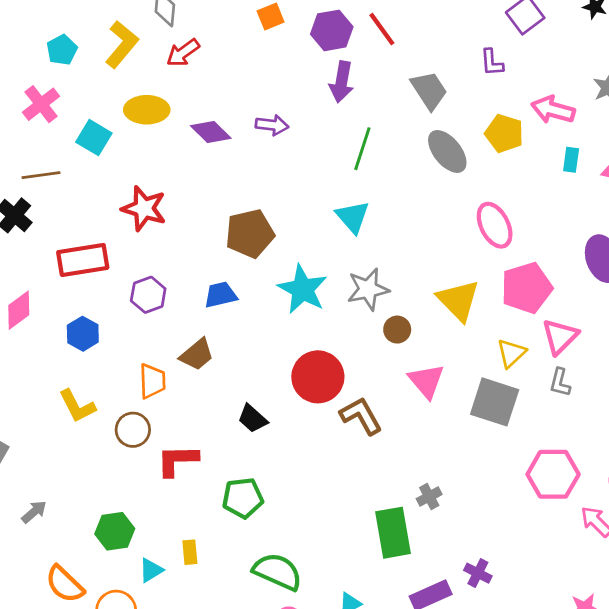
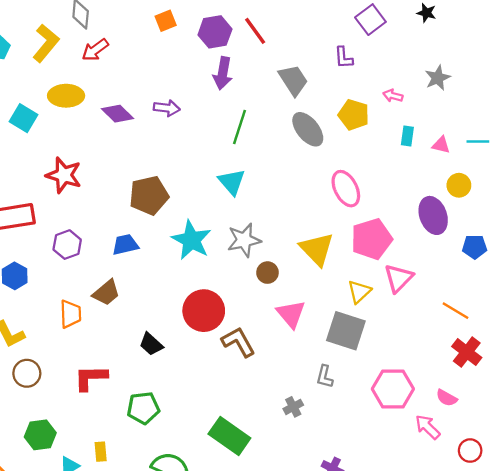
pink arrow: (553, 110) -> (393, 96), size x0.6
gray L-shape: (560, 382) -> (325, 377), moved
brown circle: (133, 430) -> (27, 373), moved
green rectangle: (393, 533) -> (229, 436), moved, turned -45

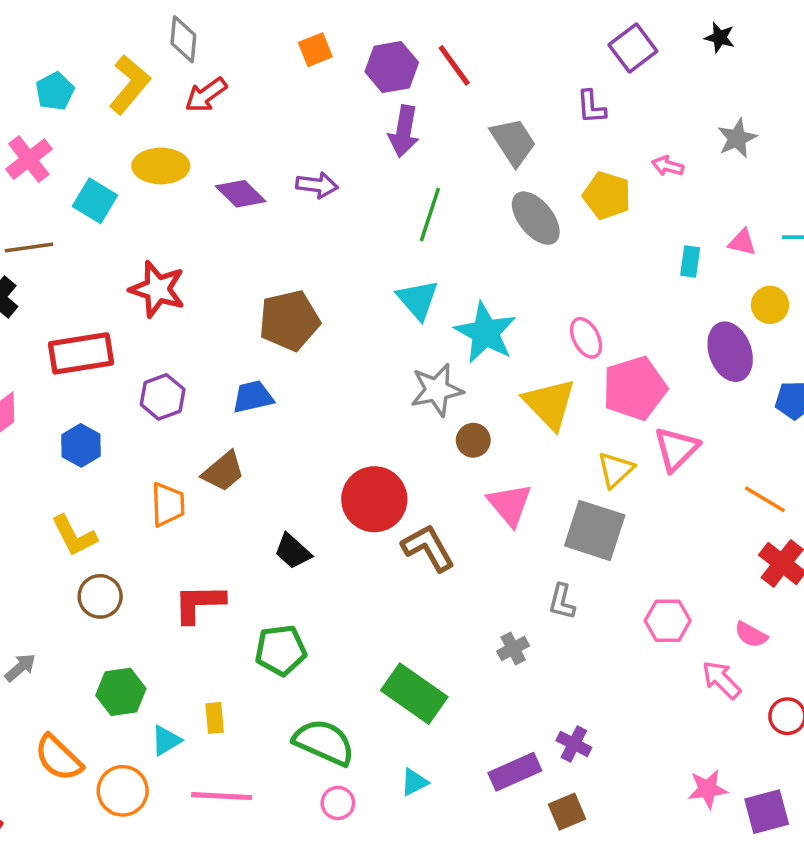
cyan rectangle: (407, 136) -> (690, 261), moved
pink ellipse: (346, 189) -> (586, 338), moved, size x0.7
cyan star: (191, 240) -> (485, 333), moved
pink hexagon: (393, 389) -> (668, 621), size x0.7

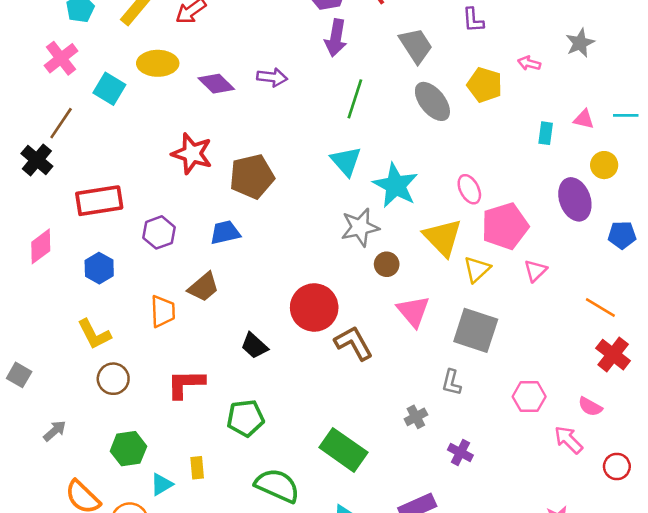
brown line: (29, 248) -> (61, 123), turned -48
red star: (157, 289) -> (192, 154), moved
pink triangle: (676, 449) -> (535, 271), size x0.7
yellow triangle: (616, 470) -> (477, 269), moved
purple cross: (574, 744) -> (460, 452), moved

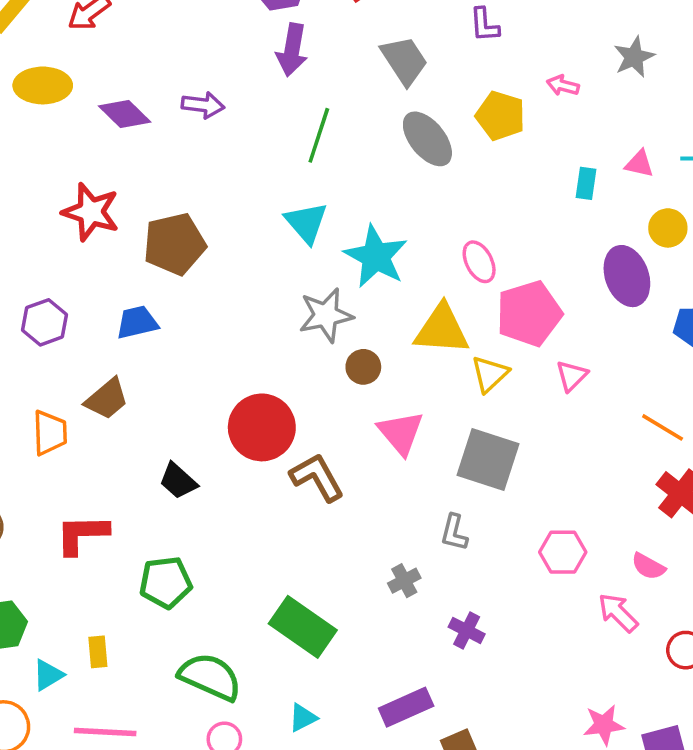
yellow triangle: (443, 238) -> (442, 329), turned -42

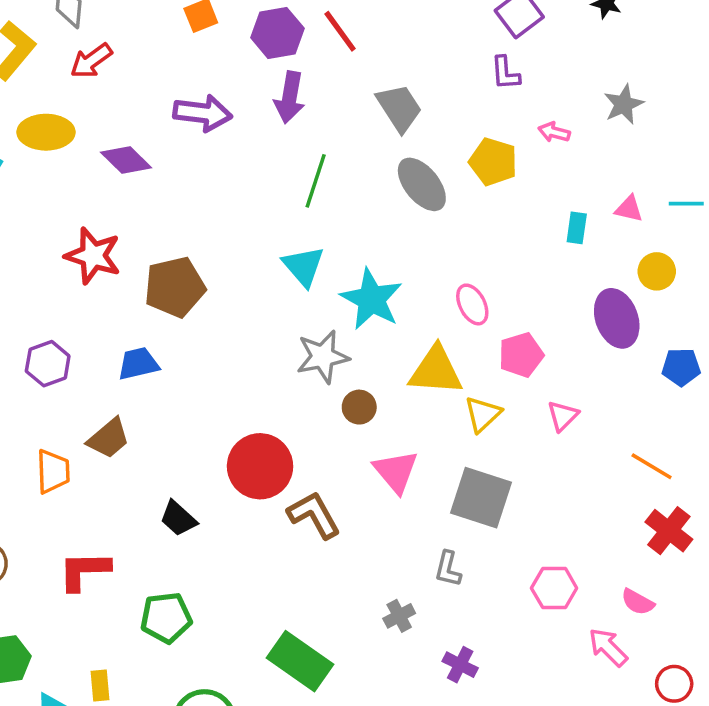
purple L-shape: (484, 25) -> (505, 73), moved
purple arrow: (203, 105) -> (203, 113), moved, size x1.4
pink pentagon: (529, 313) -> (521, 355), size x0.7

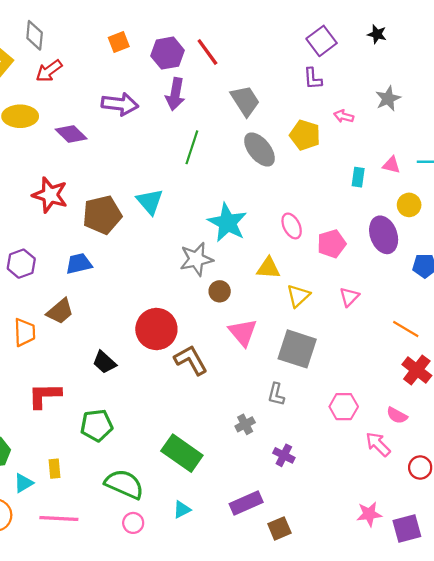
cyan triangle: (304, 266) -> (150, 202), moved
pink pentagon: (521, 355) -> (332, 244), moved
yellow triangle: (436, 371) -> (268, 268), size x0.7

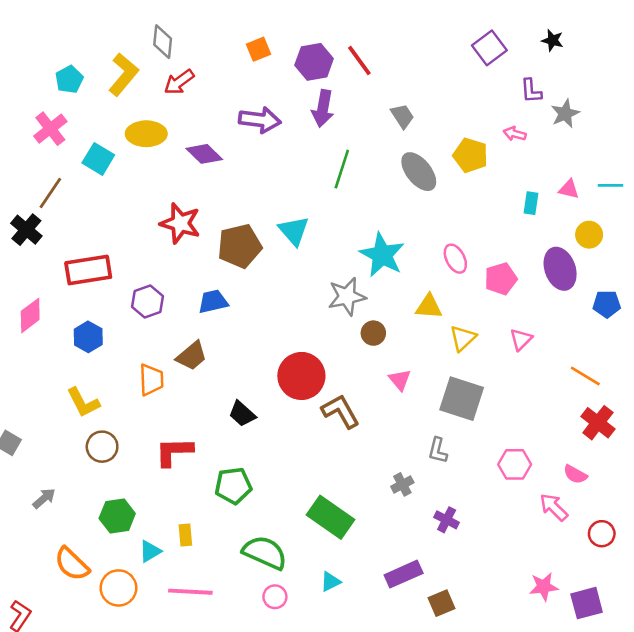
purple L-shape: (313, 79) -> (531, 91), moved
gray trapezoid: (245, 101) -> (402, 116), size x0.7
pink triangle: (243, 332) -> (400, 380), size x0.7

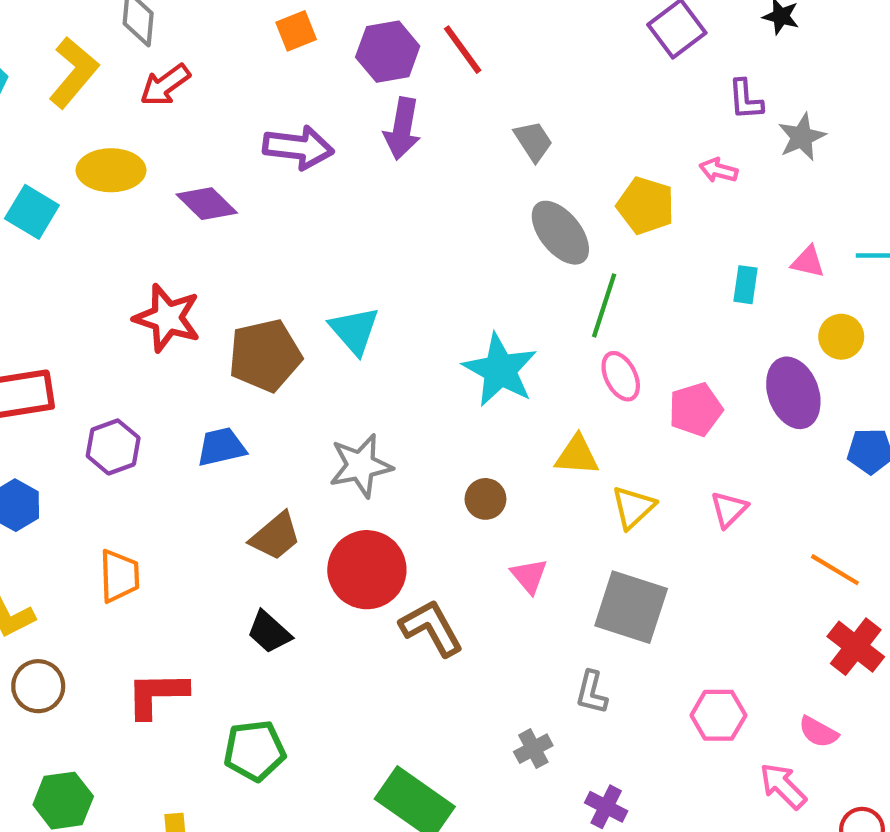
green line: (342, 169) -> (604, 305), moved
gray star: (347, 296) -> (361, 466), moved
brown trapezoid: (192, 356) -> (275, 536), moved

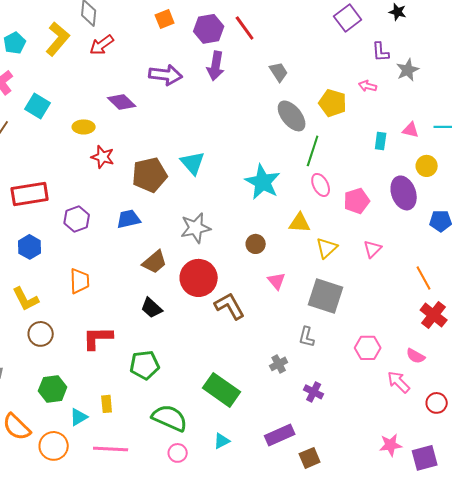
yellow ellipse: (111, 170) -> (84, 127), moved, size x0.7
red star: (167, 318) -> (103, 157), size x0.7
orange line: (835, 570) -> (424, 278), turned 30

